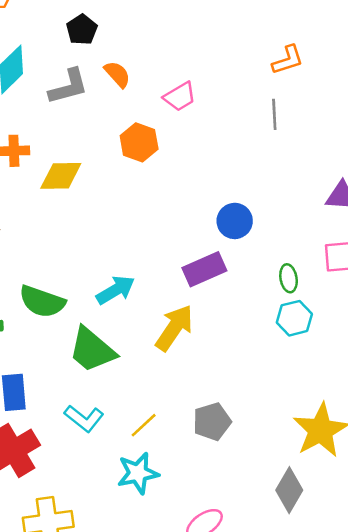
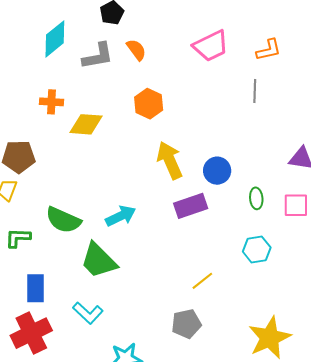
pink trapezoid: (180, 97) -> (211, 46), moved, size x1.4
green ellipse: (289, 278) -> (256, 198), moved
yellow arrow: (174, 328) -> (170, 160), moved, turned -63
yellow line: (144, 425) -> (202, 281), moved

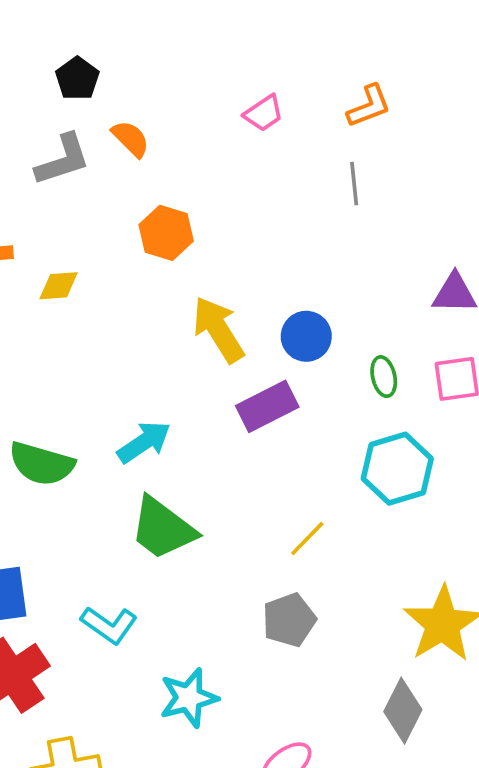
pink trapezoid: (211, 46) -> (264, 113), size x0.6
yellow diamond: (86, 124) -> (59, 286), size x0.7
cyan hexagon: (257, 250) -> (397, 469), size x1.4
green trapezoid: (99, 261) -> (163, 528), moved

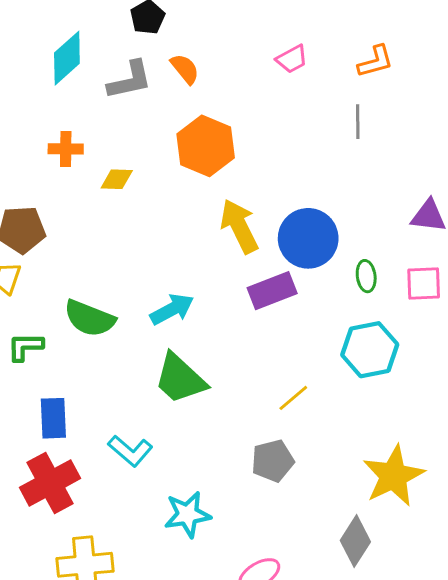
orange hexagon: (166, 233) -> (206, 146), size x1.4
blue circle: (306, 336) -> (308, 238), size x1.5

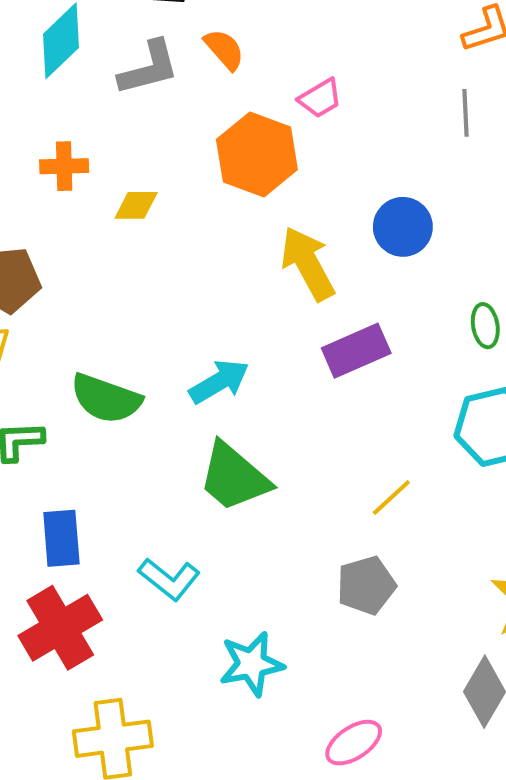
pink trapezoid: (292, 59) -> (320, 98), moved
blue circle: (308, 238) -> (403, 227), moved, size x0.7

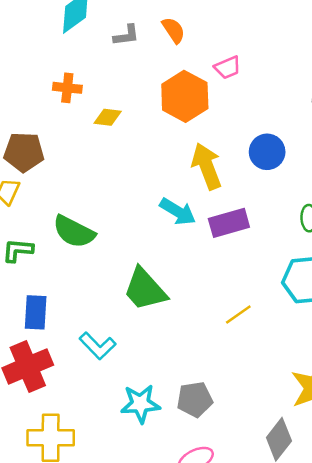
gray L-shape: (149, 68) -> (126, 35), size x0.7
cyan arrow: (219, 382) -> (178, 212), moved, turned 54
gray pentagon: (366, 585) -> (195, 399), moved

